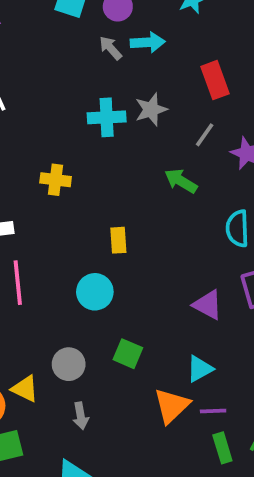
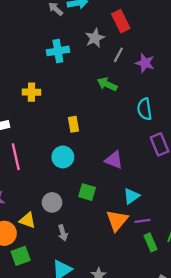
gray star: (151, 110) -> (95, 38), moved
purple triangle: (208, 305) -> (114, 160), moved

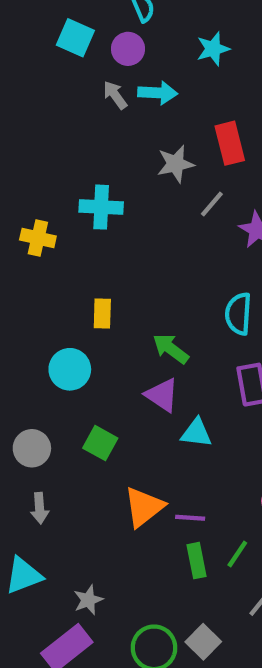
cyan cross: (58, 51) -> (101, 207), moved
green arrow: (107, 84) -> (171, 349), moved
cyan triangle: (131, 196) -> (196, 433), moved, turned 30

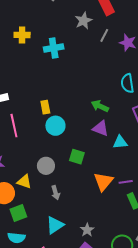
yellow cross: (38, 238) -> (22, 35), moved
yellow rectangle: (102, 313) -> (45, 107), moved

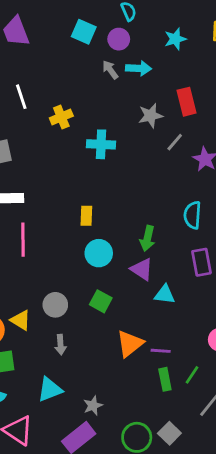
yellow cross: (22, 35) -> (61, 117), turned -35
green arrow: (100, 106) -> (148, 238), turned -114
yellow rectangle: (45, 107) -> (86, 216), moved
cyan circle: (55, 126) -> (99, 253), moved

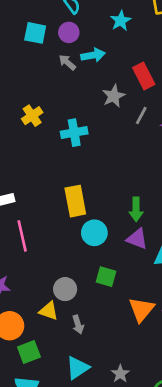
yellow rectangle: (86, 216) -> (75, 201), size x1.6
yellow triangle: (21, 320) -> (49, 311), moved

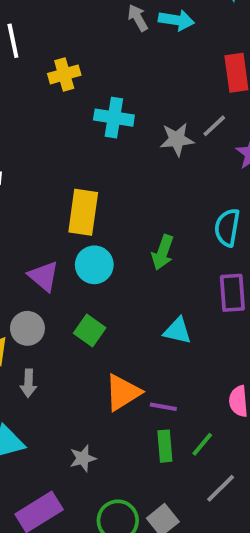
gray star: (114, 96) -> (177, 139), moved
purple triangle: (137, 239) -> (44, 276), moved
gray star: (120, 374) -> (83, 458), moved

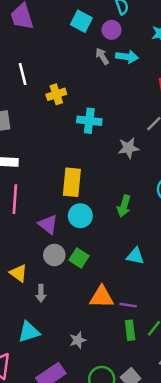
gray star: (177, 139) -> (128, 148), moved
gray circle: (27, 328) -> (54, 255), moved
orange triangle: (123, 392) -> (102, 297), turned 35

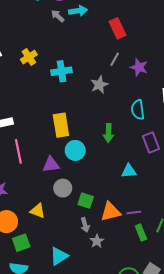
purple triangle: (48, 224) -> (51, 165), turned -30
green square: (79, 258) -> (86, 201), moved
gray arrow: (41, 293) -> (85, 225), moved
gray star: (78, 340) -> (97, 241), moved

